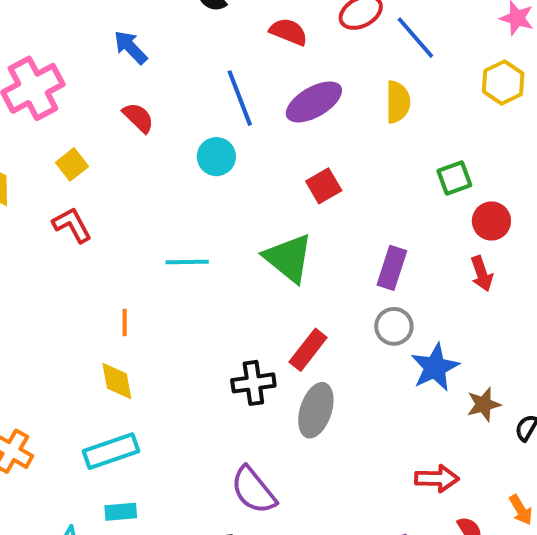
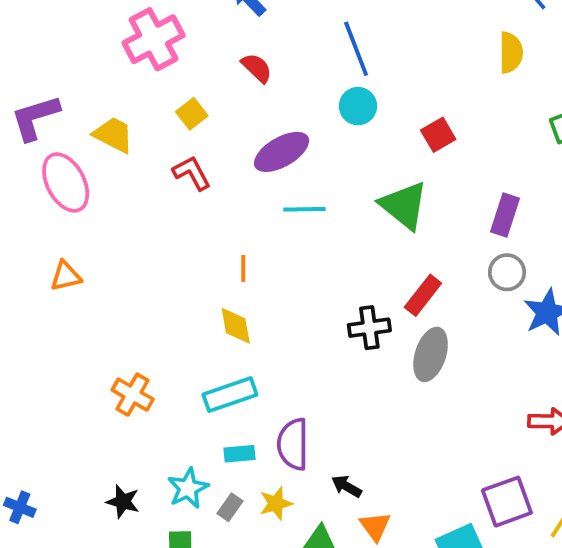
purple ellipse: (314, 102) -> (282, 152), moved
cyan circle: (216, 157) -> (358, 106), moved
purple semicircle: (253, 490) -> (293, 444), moved, turned 39

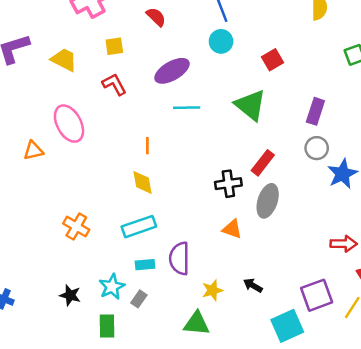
yellow square: (192, 114) -> (114, 46), turned 30
pink ellipse: (66, 182) -> (69, 124), moved
black arrow: (346, 486) -> (253, 285), moved
yellow star: (276, 503) -> (212, 290), moved
orange triangle: (375, 526) -> (232, 229), moved, turned -35

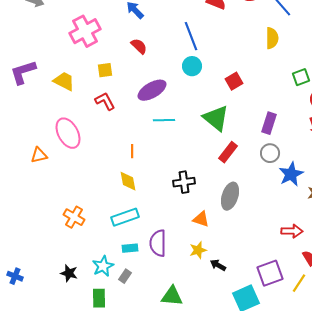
red rectangle: (263, 163) -> (228, 152), moved
black cross: (228, 184) -> (184, 182), moved
yellow star: (212, 290) -> (198, 250), moved

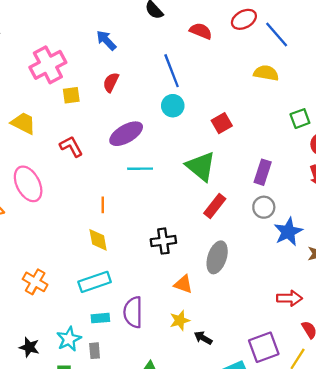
yellow semicircle: (272, 38) -> (266, 73), turned -80
red semicircle: (139, 46) -> (111, 82), turned -108
yellow square: (105, 70) -> (71, 95), moved
gray rectangle: (125, 276) -> (95, 351), turned -40

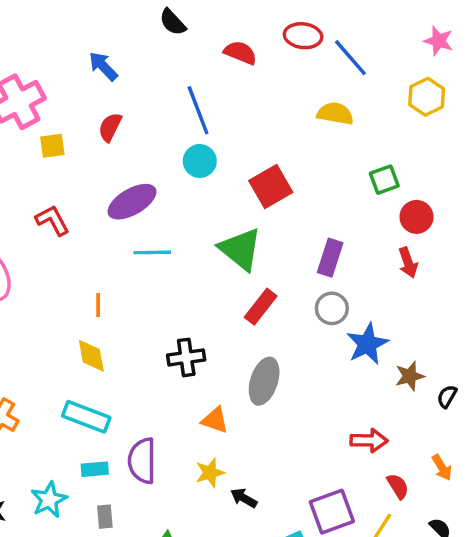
red ellipse: (244, 19) -> (303, 36), turned 35
red square: (222, 123) -> (271, 186), size x1.4
cyan rectangle: (95, 282) -> (86, 417), turned 40
gray rectangle: (95, 351) -> (105, 517), moved

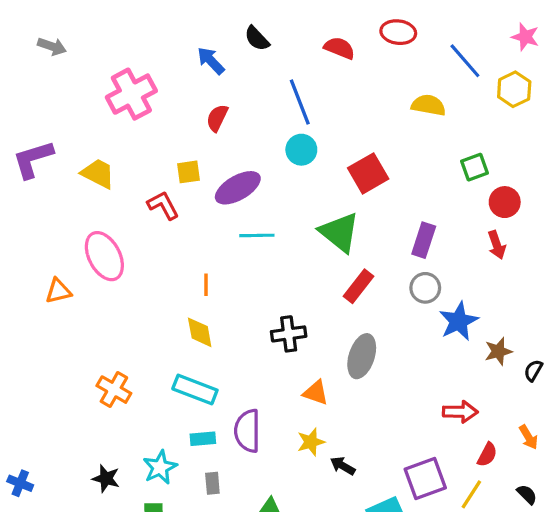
black semicircle: (173, 22) -> (257, 38), moved
blue line: (350, 58) -> (465, 61), moved
yellow square: (52, 146) -> (189, 172), moved
red semicircle: (398, 486) -> (487, 455), turned 60

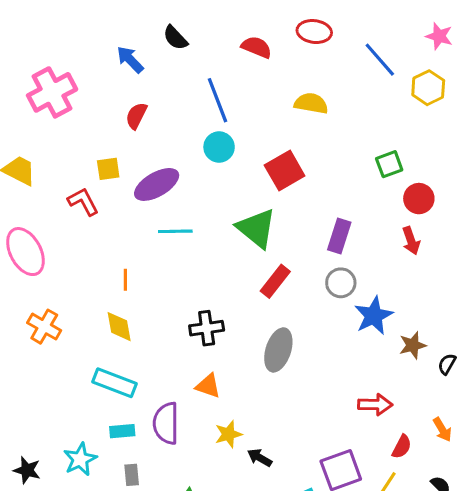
yellow semicircle: (428, 105) -> (311, 103), moved
orange cross: (114, 390) -> (44, 327), moved
orange triangle: (316, 393) -> (208, 386), moved

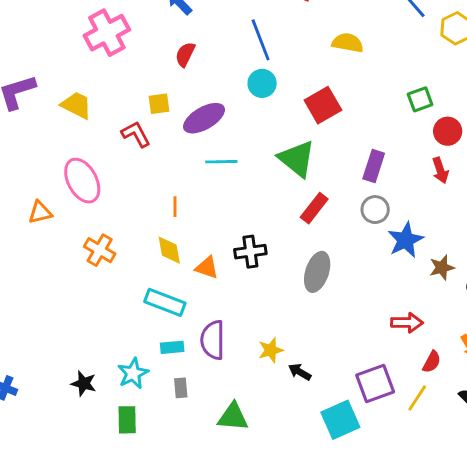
orange triangle: (208, 386) -> (207, 268), moved

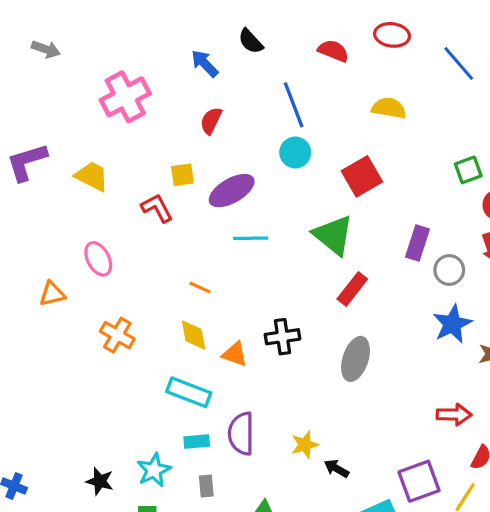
pink ellipse: (82, 181) -> (98, 259), size x0.7
orange line: (175, 207) -> (200, 287), turned -66
gray circle: (375, 210) -> (449, 270), moved

